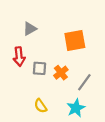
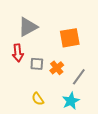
gray triangle: (30, 29) -> (28, 27), size x1.5

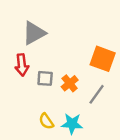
orange square: (70, 38) -> (103, 59), moved, turned 30
cyan star: (71, 101) -> (72, 124), moved, turned 30

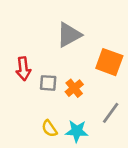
gray triangle: (34, 33) -> (69, 35), moved
gray line: (97, 94) -> (111, 113), moved

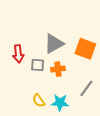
gray triangle: (69, 35) -> (54, 44), moved
orange cross: (74, 88) -> (58, 69), turned 32

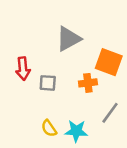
gray triangle: (54, 44) -> (68, 39), moved
orange cross: (58, 69) -> (88, 83), moved

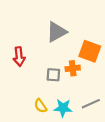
gray square: (48, 83) -> (53, 75), moved
gray line: (110, 113) -> (91, 104), moved, turned 30

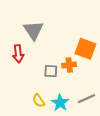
gray triangle: (57, 32) -> (33, 30), moved, turned -35
cyan star: (63, 108) -> (60, 103), turned 30

